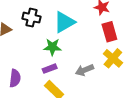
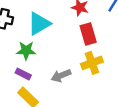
yellow cross: (113, 58) -> (92, 63), turned 30
purple rectangle: (50, 69) -> (23, 74), turned 48

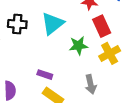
green star: (26, 51) -> (78, 46), moved
gray arrow: (61, 76) -> (91, 84), moved, turned -72

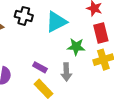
gray arrow: (91, 84) -> (66, 72), moved

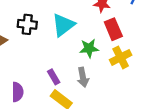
purple rectangle: (40, 67) -> (54, 77), turned 40

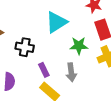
black cross: (27, 24) -> (25, 47), moved

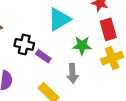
purple rectangle: (44, 70) -> (43, 56), moved, turned -32

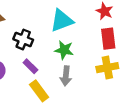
green star: (82, 45) -> (64, 50), moved
purple rectangle: (43, 56) -> (30, 66), moved

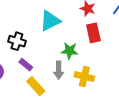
green star: (64, 50) -> (70, 51), moved
yellow cross: (107, 68) -> (84, 77), moved, turned 30

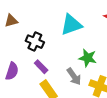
gray arrow: (59, 70) -> (74, 77), turned -42

